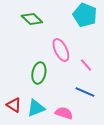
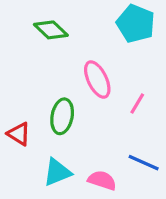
pink line: (86, 65) -> (137, 103), turned 72
blue line: (85, 92) -> (144, 163), moved
red triangle: (14, 105) -> (19, 134), moved

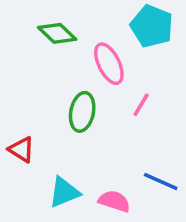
pink ellipse: (97, 80) -> (109, 64), moved
pink line: (137, 103) -> (141, 105), moved
green ellipse: (62, 116) -> (82, 112), moved

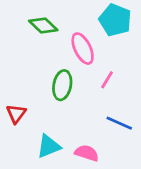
red triangle: (21, 149) -> (16, 114), turned 35
blue line: (161, 182) -> (119, 123), moved

